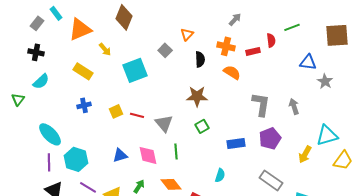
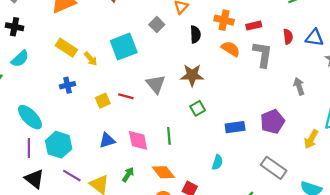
red semicircle: (271, 40) -> (288, 37), moved
yellow arrow: (105, 49) -> (91, 59), moved
gray L-shape: (261, 104) -> (263, 54), moved
yellow square: (116, 111) -> (103, 101), moved
gray triangle: (164, 123) -> (156, 84), moved

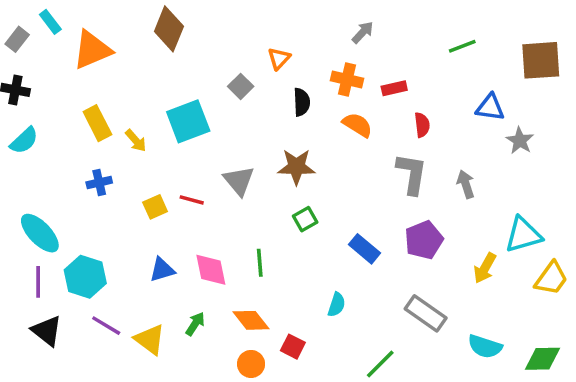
red semicircle: (288, 37) -> (422, 125), moved
yellow rectangle: (66, 48) -> (97, 123), turned 30
gray L-shape: (263, 54) -> (412, 174), moved
blue rectangle: (235, 127) -> (364, 249), turned 48

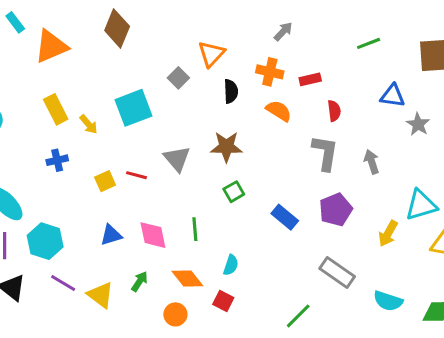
orange triangle: (279, 59) -> (211, 54), size x1.4
cyan semicircle: (337, 305) -> (231, 265), moved
orange circle: (251, 364) -> (175, 314), moved

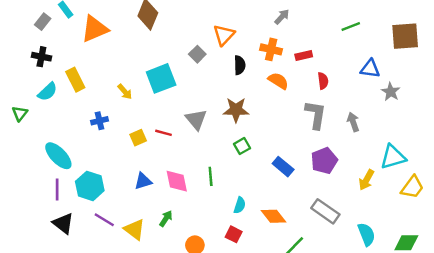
yellow rectangle: (56, 109) -> (75, 80), moved
orange diamond: (187, 278) -> (273, 216), moved
cyan semicircle: (388, 301) -> (366, 234), turned -130

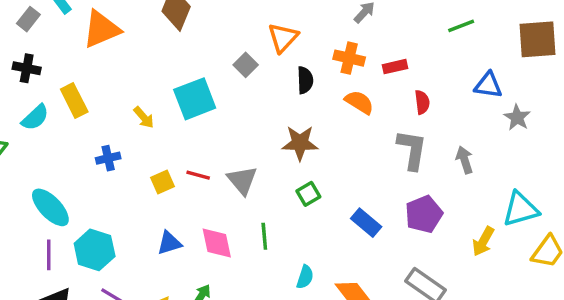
gray triangle: (196, 119) -> (242, 180), moved

